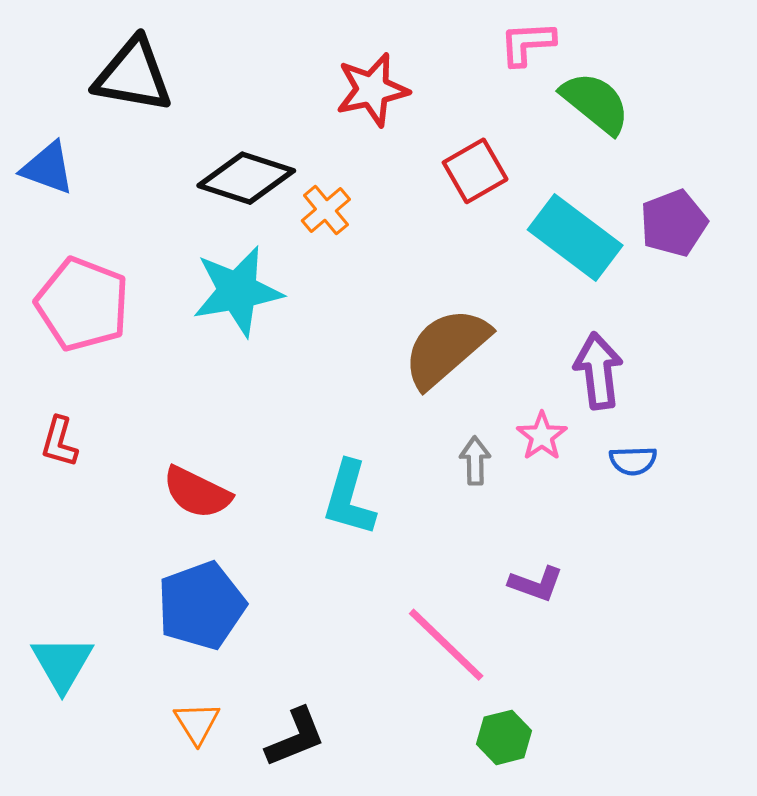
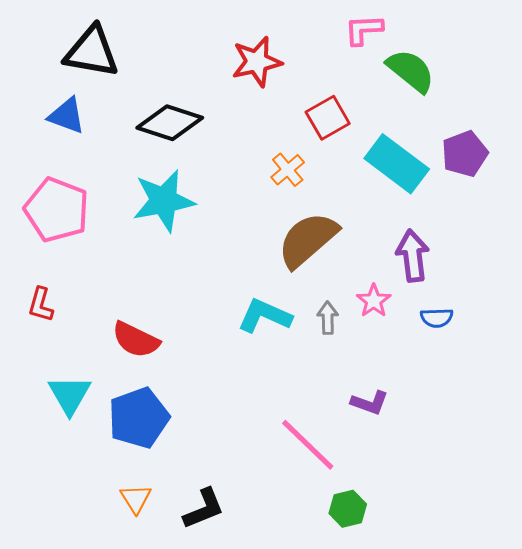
blue triangle: (48, 168) -> (67, 116), moved
orange cross: (326, 210) -> (288, 170), moved
cyan L-shape: (349, 498) -> (265, 316), moved, turned 98
cyan triangle: (62, 664) -> (70, 395), moved

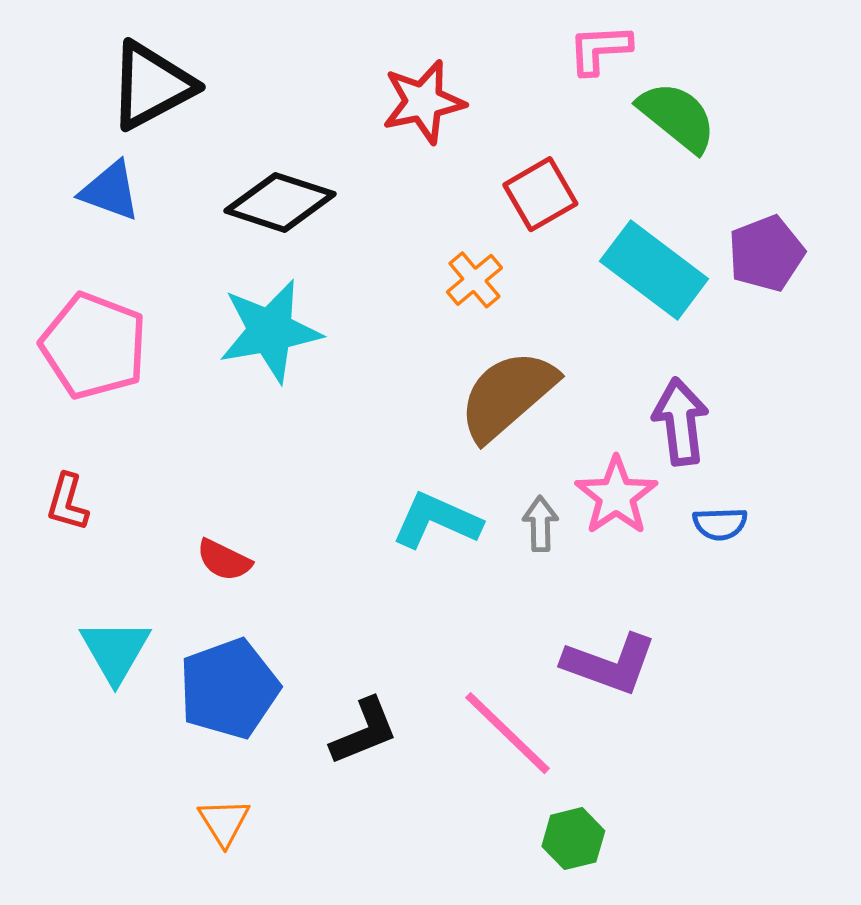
black triangle: (92, 52) -> (151, 85), turned -38
pink star: (374, 301) -> (616, 496), size x1.4
red semicircle: (136, 340) -> (224, 560), size x0.7
purple L-shape: (370, 403) -> (610, 664), size x1.5
black L-shape: (204, 509) -> (364, 731), moved

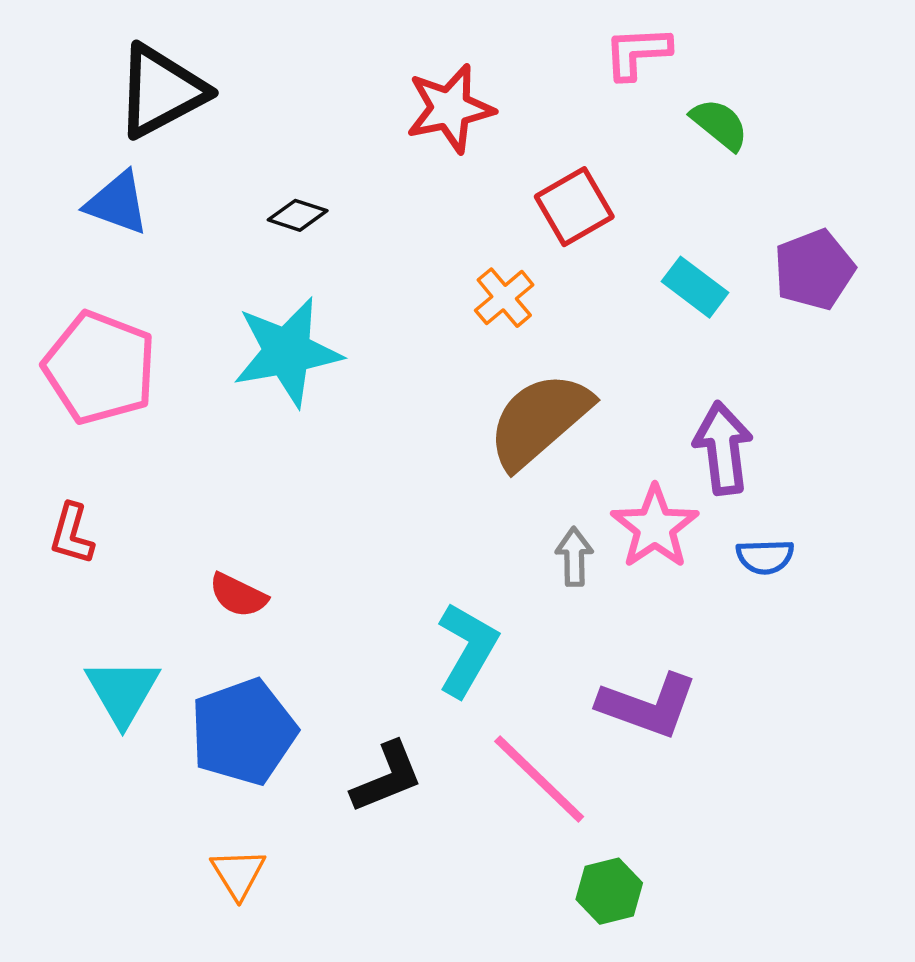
green semicircle: (677, 117) -> (720, 124), size x0.7
black diamond: (280, 202) -> (298, 215), size x0.5
cyan rectangle: (654, 270) -> (695, 287), size x0.6
cyan L-shape: (437, 520) -> (467, 650), moved, turned 96

